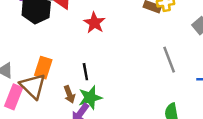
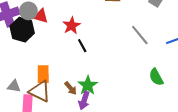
red star: (94, 23) -> (72, 26), turned 30
black line: (85, 72) -> (82, 46), moved

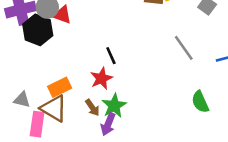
red star: (72, 26) -> (101, 78), moved
orange rectangle: (43, 74) -> (60, 87), turned 60

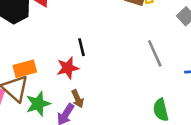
green star: (114, 106) -> (38, 104), moved
brown arrow: (92, 108) -> (78, 99), moved

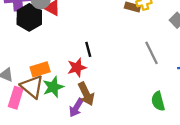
brown arrow: (78, 99) -> (86, 94), size x1.5
green star: (38, 104) -> (53, 87), moved

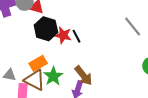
black hexagon: (29, 17) -> (46, 29), moved
red star: (77, 68) -> (63, 35), moved, turned -30

